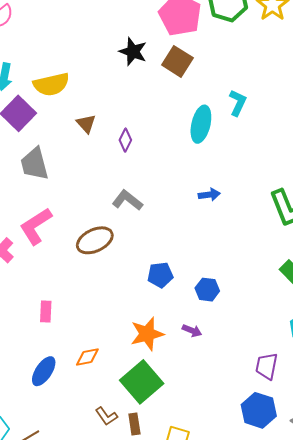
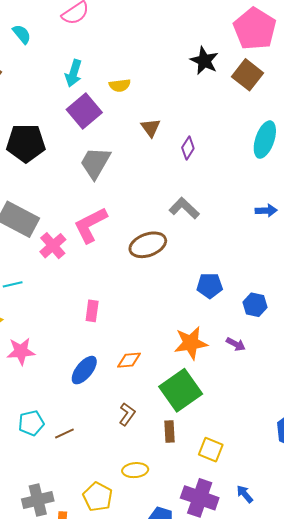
yellow semicircle: (51, 84) -> (120, 85), size x0.6
gray trapezoid: (34, 164) -> (95, 163), turned 39
brown L-shape: (106, 416) -> (127, 414), moved, turned -115

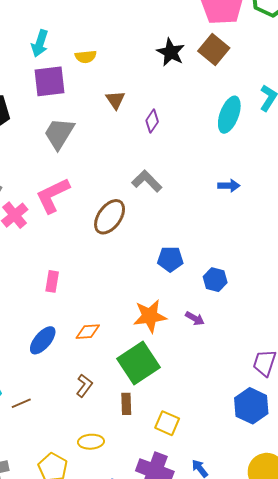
black star: (204, 61) -> (171, 52), moved
purple square: (84, 111) -> (49, 81), turned 32
brown ellipse: (148, 245) -> (110, 217), turned -36

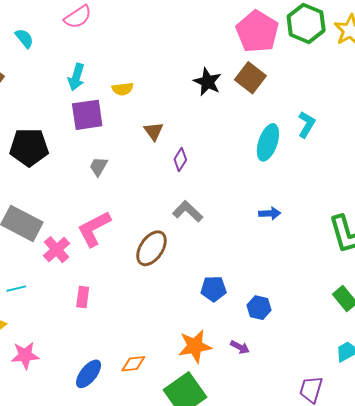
purple diamond: (152, 121) -> (180, 160), moved
gray trapezoid: (59, 133) -> (98, 167), size x0.6
pink rectangle: (52, 281) -> (83, 297), moved

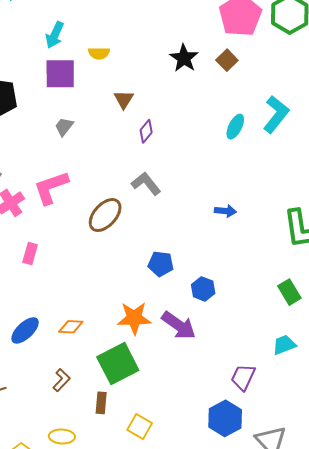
brown square: (250, 78) -> (227, 60), size x0.7
cyan L-shape: (307, 124) -> (276, 114), size x1.4
cyan ellipse: (268, 142) -> (235, 127), size x0.7
blue arrow: (270, 213) -> (225, 211), moved
purple arrow: (240, 347) -> (179, 325), size x1.8

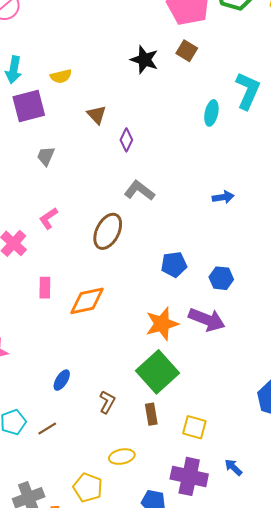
pink L-shape: (51, 188) -> (48, 218), size x0.6
orange diamond: (71, 327) -> (87, 301), moved, size x1.5
blue ellipse: (25, 330) -> (62, 380), moved, size x0.7

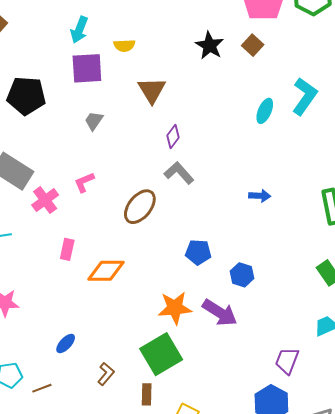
brown triangle: (97, 115) -> (152, 90), size x1.4
purple diamond: (126, 140) -> (173, 137), moved

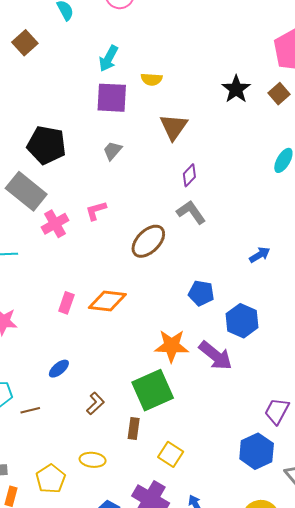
black pentagon: (26, 96) -> (47, 145), moved
blue arrow: (260, 196) -> (260, 255), moved, turned -40
pink rectangle: (67, 249) -> (66, 303), moved
blue hexagon: (242, 275) -> (242, 321), size x1.4

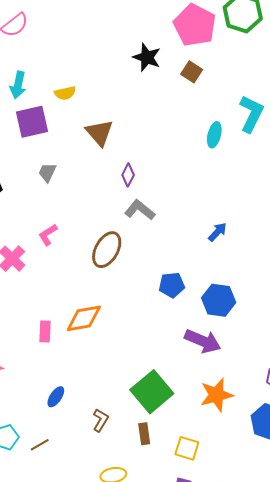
black star: (236, 89) -> (147, 57), moved
orange star: (172, 346) -> (217, 395), moved

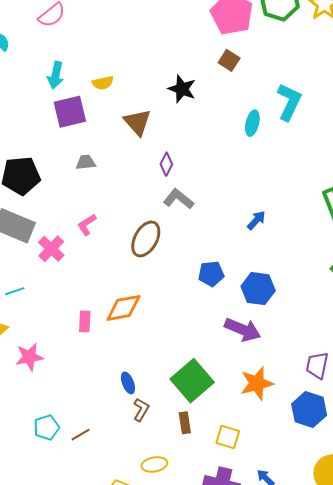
black star: (147, 57) -> (182, 89), moved
gray trapezoid: (47, 172) -> (86, 162), turned 60
blue ellipse: (56, 397) -> (128, 383), moved, turned -55

